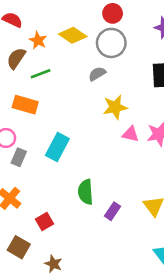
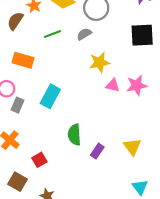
green line: (41, 74) -> (52, 34), moved

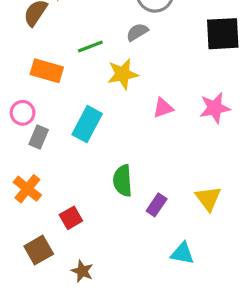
green line: (52, 34) -> (90, 47), moved
yellow star: (99, 62) -> (123, 74), moved
pink triangle: (113, 85) -> (163, 108), moved, turned -32
brown square: (17, 182) -> (39, 250), turned 30
cyan triangle: (140, 187) -> (182, 253), moved, turned -42

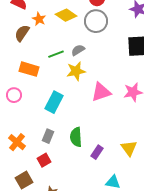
gray semicircle: (137, 32) -> (78, 50), moved
pink triangle: (163, 108) -> (101, 92), size x1.5
gray rectangle: (39, 137) -> (48, 136), moved

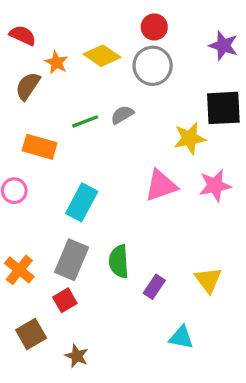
yellow star: (76, 71) -> (190, 138), moved
gray rectangle: (48, 136) -> (72, 260), size x1.6

